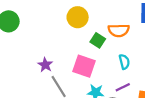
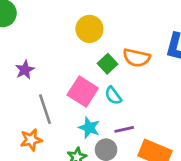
cyan semicircle: (124, 62) -> (113, 96), moved, turned 144
purple star: (45, 65) -> (25, 70), moved

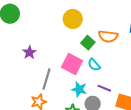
gray line: (45, 109) -> (46, 79), turned 40
purple line: (124, 129) -> (104, 88), turned 40

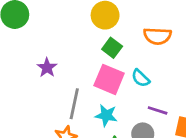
green square: (88, 43) -> (112, 48), moved
cyan star: (79, 89) -> (106, 115), moved

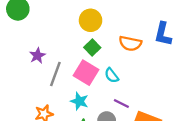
gray line: (74, 104) -> (55, 74), moved

